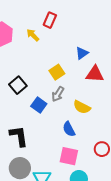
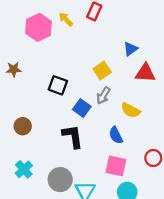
yellow arrow: (33, 35) -> (66, 19), moved
black square: (18, 85) -> (58, 85), turned -30
black L-shape: (19, 136) -> (73, 136), moved

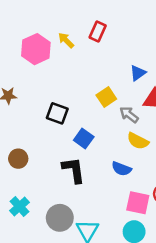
gray arrow: (103, 96) -> (129, 115), moved, turned 96
blue semicircle: (116, 135) -> (121, 169), turned -42
pink square: (116, 166) -> (138, 203), moved

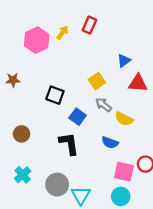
yellow arrow: (66, 40) -> (62, 33), turned 80
gray arrow: (129, 115) -> (103, 105), moved

